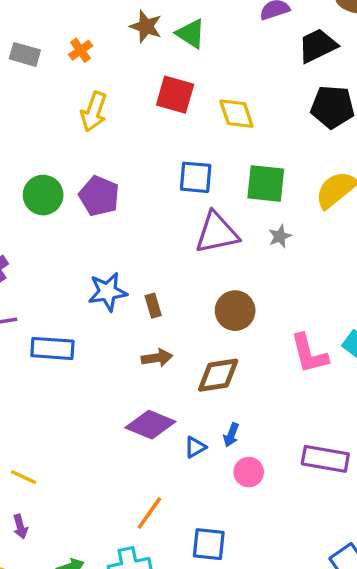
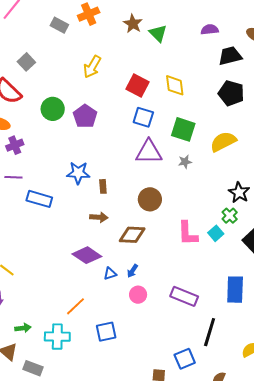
orange cross: (80, 50) -> (89, 14), moved, size x1.5
red square: (175, 95) -> (138, 85), moved
blue square: (209, 544) -> (106, 332), turned -30

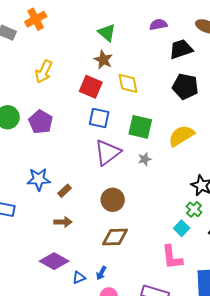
brown star: (133, 24) -> (103, 60), moved
purple triangle: (149, 152) -> (108, 152), turned -32
brown rectangle: (103, 186) -> (65, 191), turned 56
pink L-shape: (188, 233) -> (172, 257), moved
brown diamond: (132, 235) -> (115, 237), moved

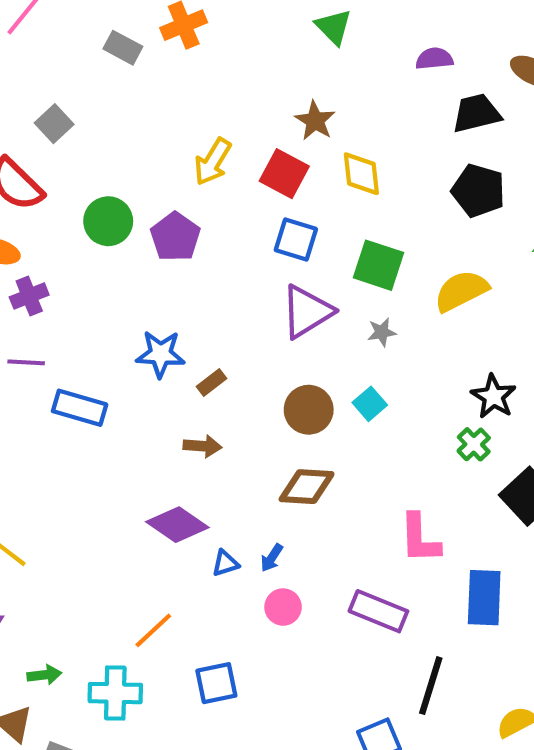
green triangle: (107, 33) -> (334, 27), moved
yellow arrow: (44, 72) -> (213, 162), moved
cyan square: (182, 228) -> (370, 404), moved

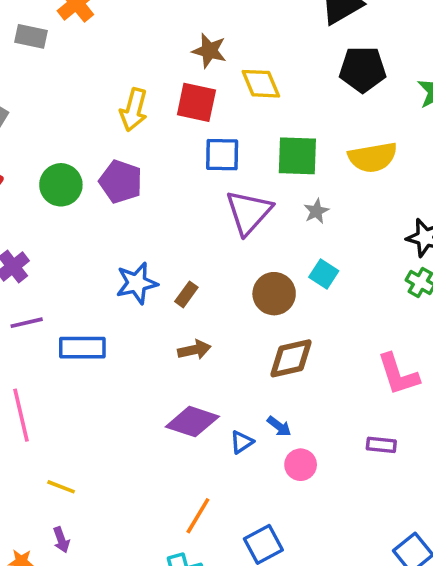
yellow semicircle: (461, 291) -> (373, 157), turned -147
blue arrow: (272, 558) -> (279, 426), turned -70
purple rectangle: (378, 611) -> (381, 445), size x0.6

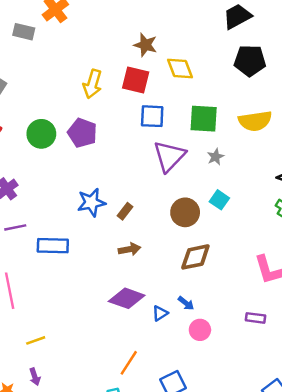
yellow line: (61, 487) -> (36, 340), turned -42

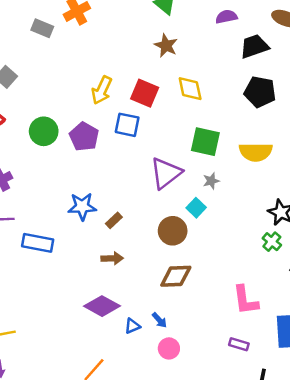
brown star: (145, 45) -> (166, 46), moved
blue square: (152, 116) -> (127, 125), moved
cyan square: (219, 200) -> (196, 208), moved
purple rectangle: (256, 318) -> (239, 344), moved

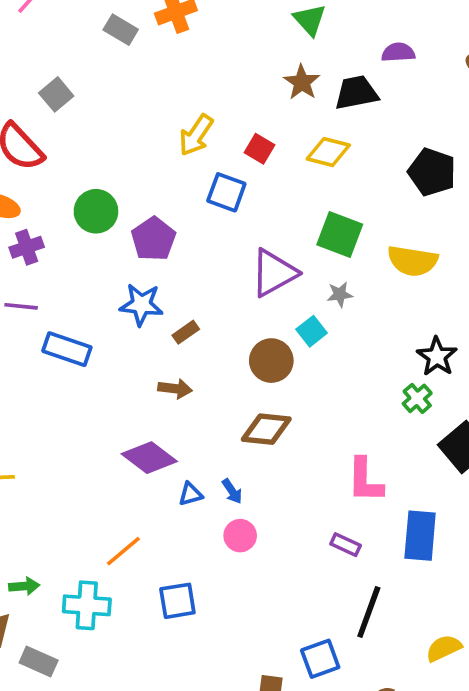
black trapezoid: (254, 46) -> (356, 93), moved
yellow diamond: (190, 89) -> (328, 152), turned -72
red square: (145, 93) -> (259, 149), size x0.7
green circle: (44, 131) -> (96, 211), moved
purple pentagon: (84, 137) -> (153, 239), moved

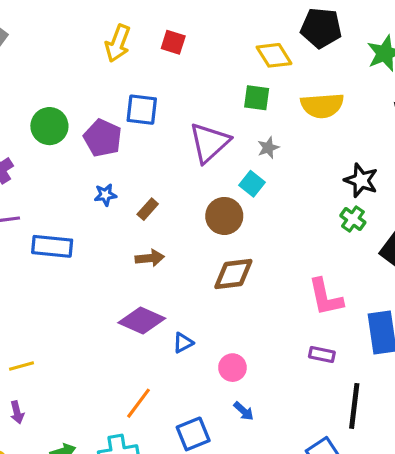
yellow diamond: (328, 152) -> (274, 55), moved, turned 57
blue square: (226, 192) -> (142, 110), moved
green square: (340, 234) -> (257, 98), size x0.7
blue star: (141, 305) -> (105, 195), size x0.6
blue arrow: (232, 491) -> (244, 411), moved

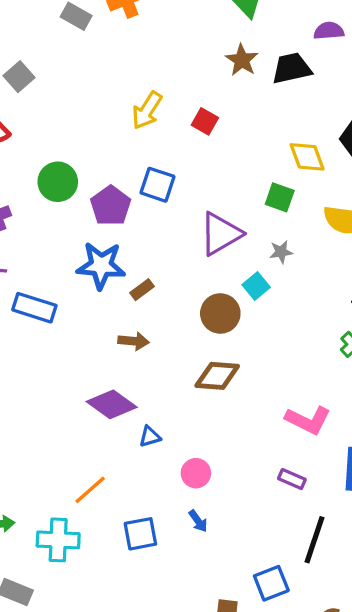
blue star: (105, 195) -> (101, 266), size x2.0
pink L-shape: (325, 297) -> (308, 420), turned -63

